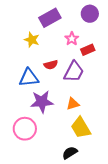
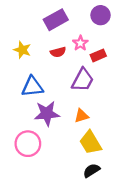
yellow star: (32, 40) -> (22, 50), moved
red semicircle: (51, 65) -> (58, 52), moved
black semicircle: (70, 153) -> (92, 171), moved

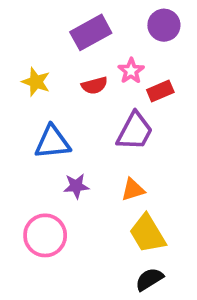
purple star: (47, 114) -> (76, 186), size x0.6

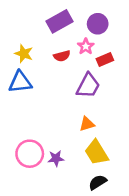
purple circle: (164, 25) -> (98, 24), moved
blue triangle: (52, 142) -> (20, 82), moved
purple star: (76, 186) -> (56, 158), moved

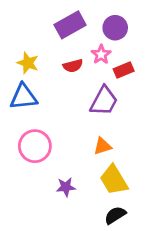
pink circle: (30, 154) -> (35, 146), moved

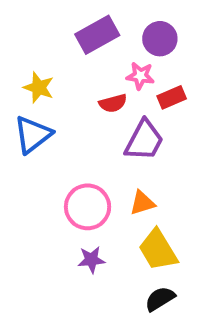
pink star: (101, 54) -> (140, 76), turned -30
red semicircle: (73, 66) -> (113, 103), moved
blue triangle: (24, 97) -> (33, 135), turned -32
pink circle: (35, 146) -> (88, 207), moved

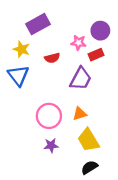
purple rectangle: (97, 35) -> (38, 24), moved
purple circle: (160, 39) -> (100, 31), moved
red semicircle: (113, 103) -> (52, 58), moved
blue triangle: (33, 135) -> (18, 75), turned -30

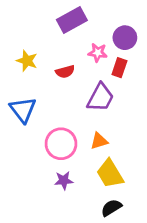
purple rectangle: (38, 24) -> (72, 20), moved
red rectangle: (96, 55) -> (119, 68), turned -48
blue triangle: (18, 75) -> (23, 110), moved

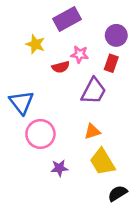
pink star: (98, 53) -> (80, 54), moved
yellow star: (27, 61) -> (35, 44), moved
pink circle: (61, 144) -> (40, 134), moved
black semicircle: (111, 208) -> (118, 193), moved

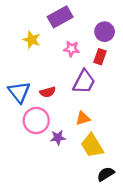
red semicircle: (61, 67) -> (48, 92), moved
purple star: (59, 168) -> (58, 138), moved

